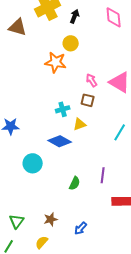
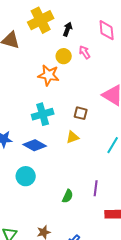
pink arrow: (92, 80) -> (85, 52), moved
cyan cross: (63, 109) -> (43, 114), moved, size x1.5
blue diamond: (60, 141) -> (35, 145), moved

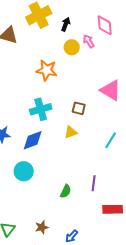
pink arrow: (85, 52) -> (89, 41), moved
yellow circle: (64, 56) -> (72, 47), moved
blue diamond: (35, 145) -> (33, 140), turned -50

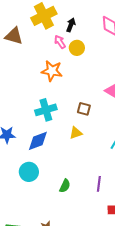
pink arrow: (89, 41) -> (60, 42), moved
green semicircle: (66, 191) -> (65, 186), moved

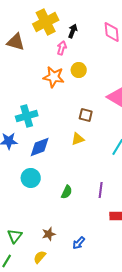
pink arrow: (60, 42) -> (62, 48), turned 48
yellow circle: (77, 48) -> (79, 70), moved
cyan cross: (46, 110) -> (27, 116), moved

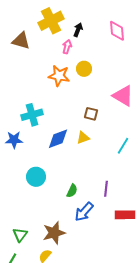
blue diamond: (40, 147) -> (58, 139), moved
brown star: (49, 234) -> (54, 233), size x1.6
blue arrow: (79, 243) -> (84, 212), moved, size x1.5

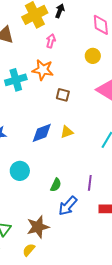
black arrow: (78, 30) -> (60, 11), moved
yellow circle: (84, 69) -> (93, 56), moved
brown square: (91, 114) -> (63, 95), moved
cyan cross: (32, 115) -> (16, 80), moved

